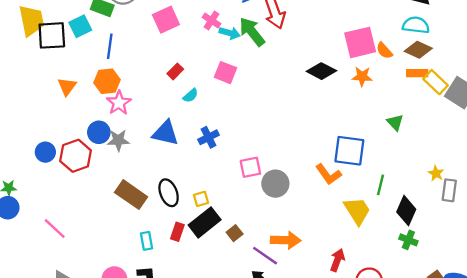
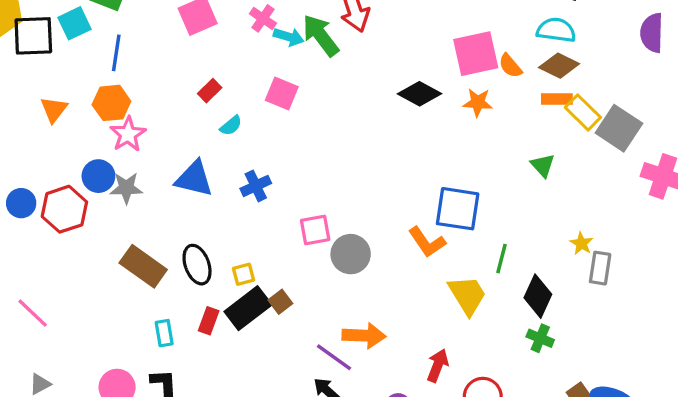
green triangle: (395, 122) -> (543, 165), moved
brown square: (235, 233) -> (280, 302), moved

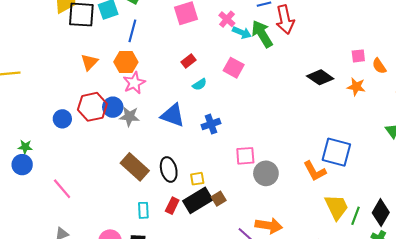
pink square: (476, 54) -> (358, 56), size x0.5
red hexagon: (64, 209) -> (92, 107), moved
green line: (502, 259) -> (355, 216), moved

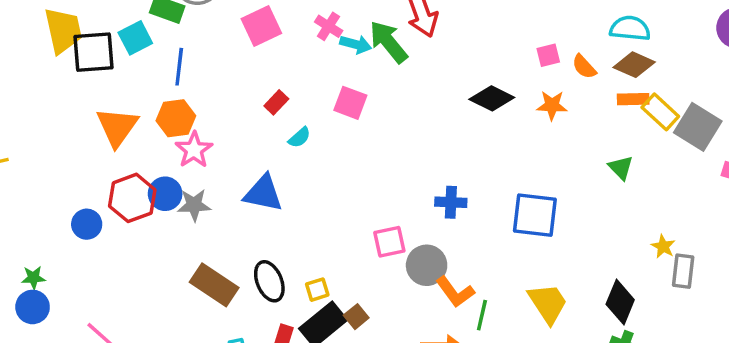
orange triangle: (89, 62) -> (117, 127), size x1.5
blue cross: (211, 124) -> (451, 202), moved, turned 30
orange L-shape: (315, 171) -> (455, 292), moved
green line: (355, 216) -> (482, 315), moved

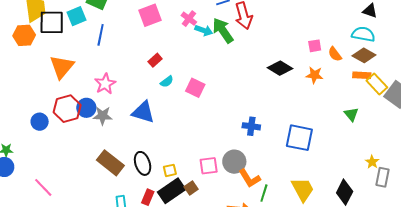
pink square: (350, 103) -> (195, 88), moved
orange hexagon: (176, 118) -> (24, 35), moved
pink square: (389, 242) -> (209, 166), moved

